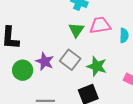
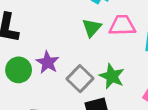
gray square: (70, 60) -> (80, 79), moved

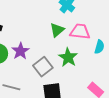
green star: (112, 76) -> (68, 57), moved

